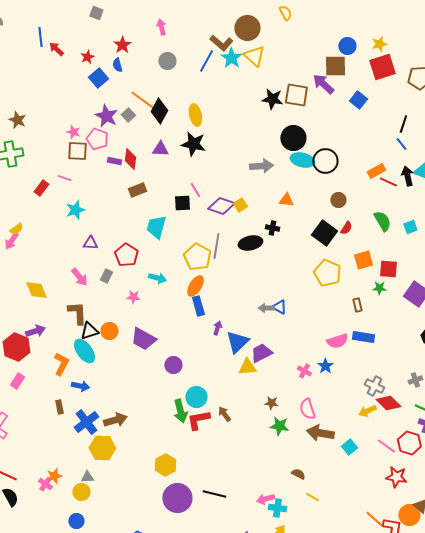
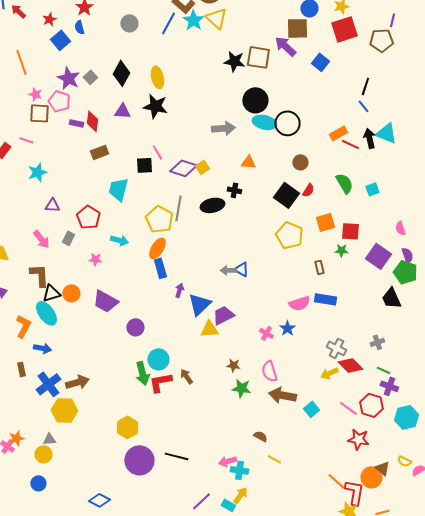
orange line: (142, 100) -> (21, 62), moved, turned 35

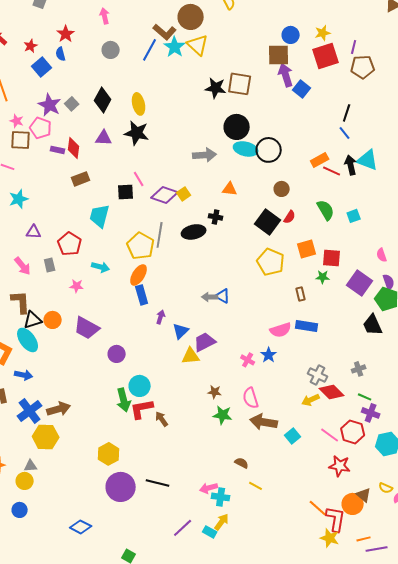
purple line: (392, 20) -> (354, 47), moved
purple arrow: (285, 46) -> (286, 75), moved, turned 30
gray rectangle: (68, 238) -> (50, 265), turned -40
blue triangle: (199, 304) -> (181, 331), size x0.7
brown arrow: (186, 376) -> (162, 419), moved

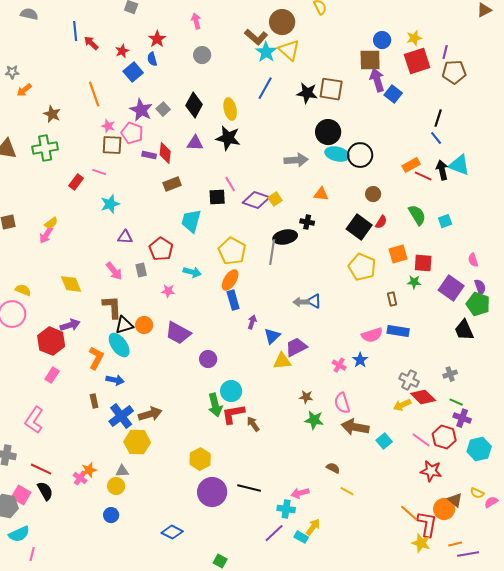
blue line: (150, 50) -> (265, 88), moved
gray line: (160, 235) -> (272, 252), moved
cyan cross: (221, 497) -> (286, 509), moved

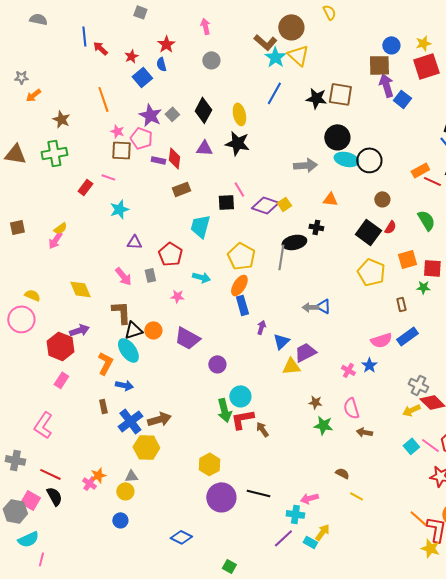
blue rectangle: (398, 331) -> (407, 336), turned -45
brown arrow: (355, 427) -> (364, 432), size x0.6
cyan square: (384, 441) -> (411, 446), moved

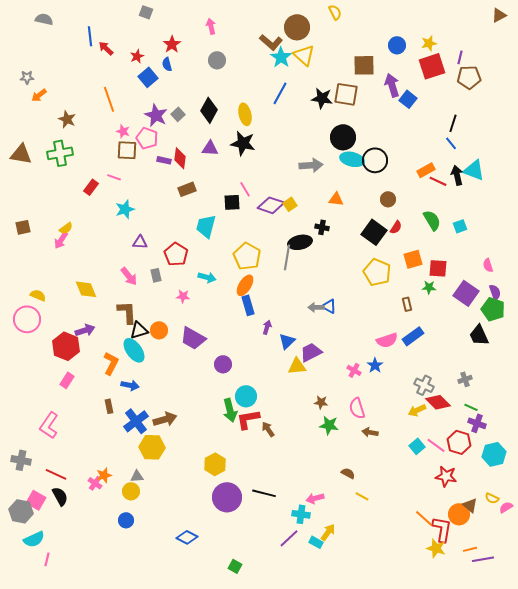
brown square: (379, 65) -> (364, 65), moved

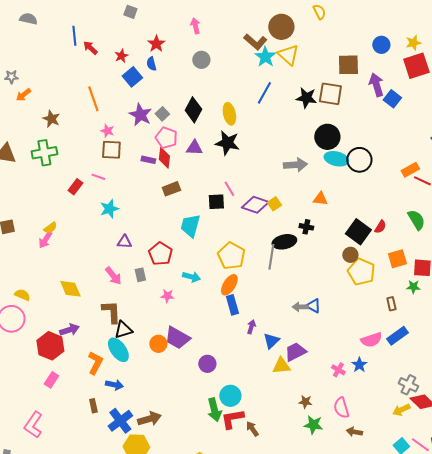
pink pentagon: (147, 138) -> (166, 138), moved
brown circle: (388, 199) -> (350, 255), moved
orange circle: (159, 330) -> (158, 344), moved

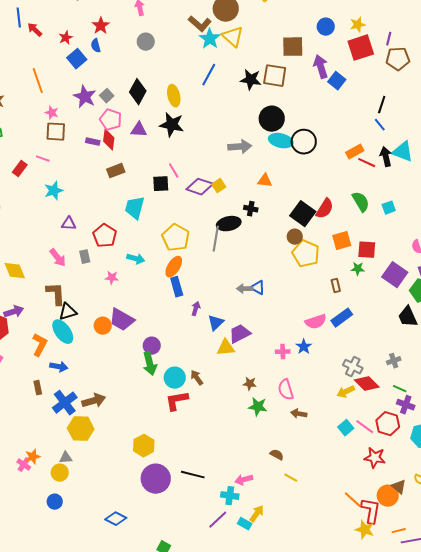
red semicircle: (380, 227) -> (325, 209), size x1.5
pink cross: (338, 370) -> (283, 352), turned -32
green arrow: (214, 410) -> (150, 364), moved
brown arrow: (252, 429) -> (197, 378), moved

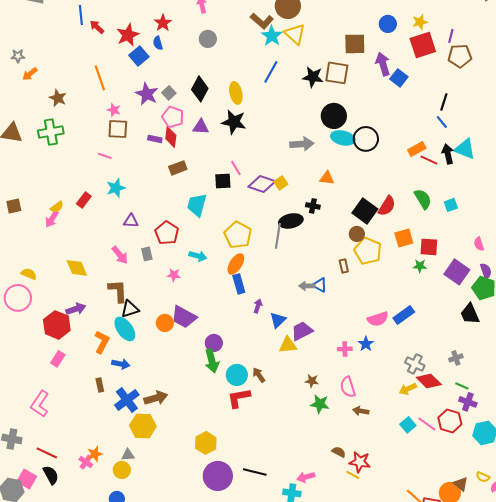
red star: (66, 38) -> (128, 35), size x1.6
red rectangle: (20, 169) -> (84, 200), moved
brown rectangle: (336, 286) -> (344, 266), moved
red star: (375, 458) -> (360, 462), moved

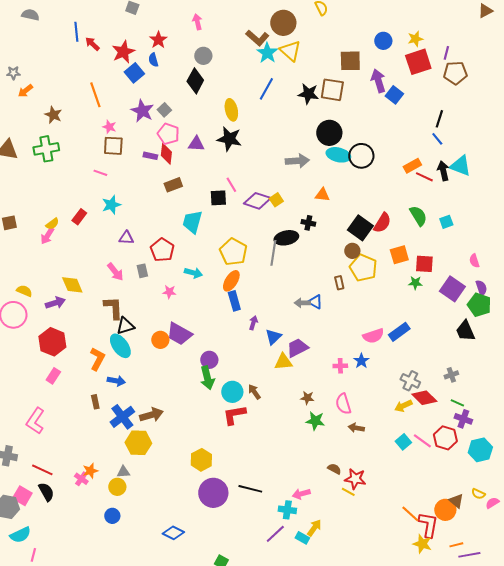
black diamond: (200, 89) -> (195, 81), moved
purple arrow: (76, 309) -> (55, 303), moved

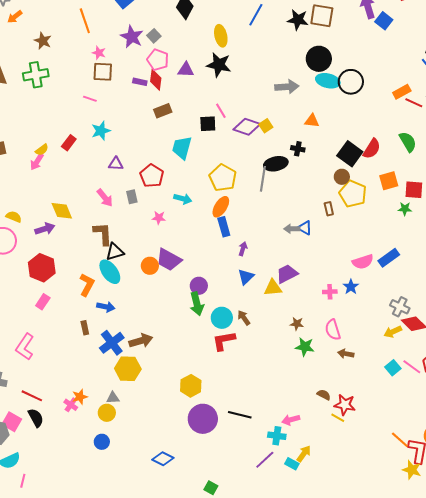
blue triangle: (273, 337) -> (246, 277), moved

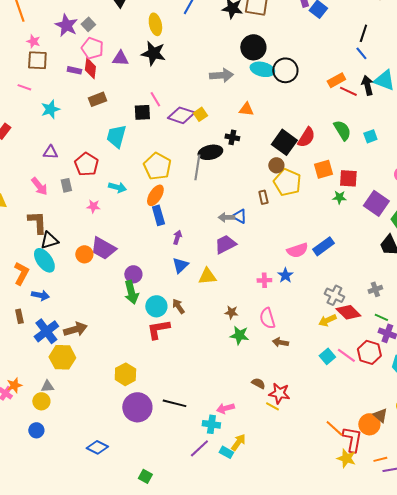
cyan star: (101, 131) -> (50, 109), moved
purple trapezoid: (287, 274) -> (225, 244), moved

